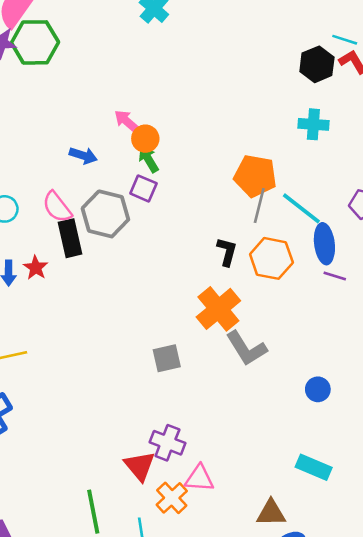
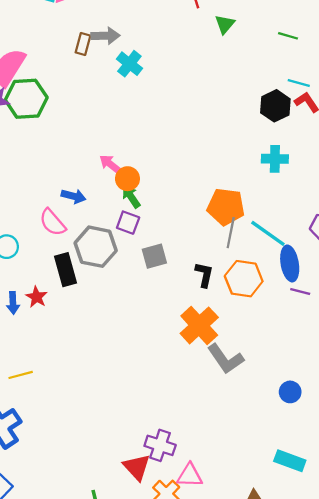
pink semicircle: (57, 207) -> (53, 222), moved
gray square: (167, 358) -> (154, 256), moved

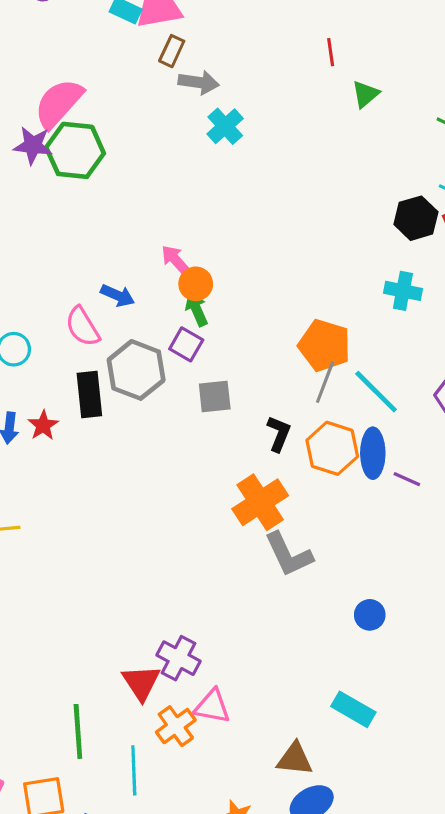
brown rectangle: (83, 44) -> (172, 51), moved
blue ellipse: (290, 263) -> (373, 453), moved

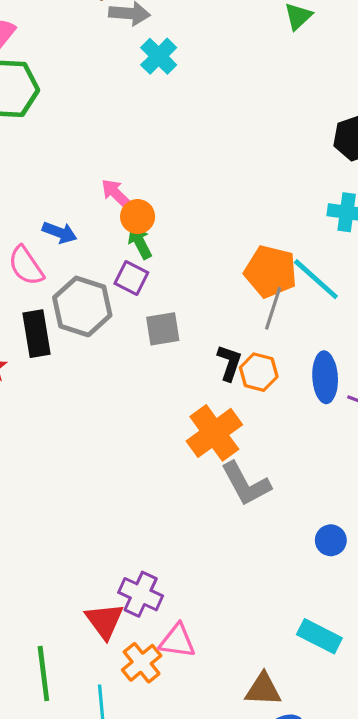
cyan line: (376, 392) -> (316, 279), moved
orange hexagon: (332, 448) -> (259, 372), moved, size x0.7

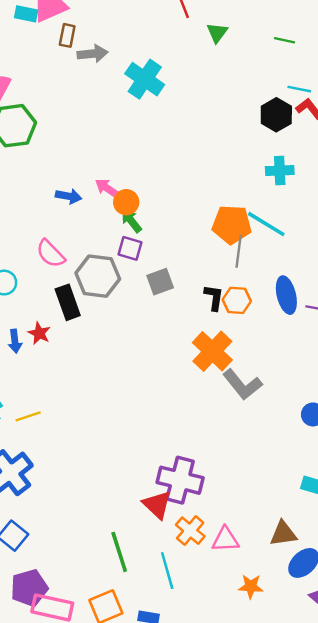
cyan cross: (159, 56) -> (145, 79), moved, size x1.4
blue arrow: (60, 232) -> (69, 196), moved
purple cross: (141, 594) -> (180, 480), size x1.4
pink triangle: (177, 641) -> (225, 540), moved

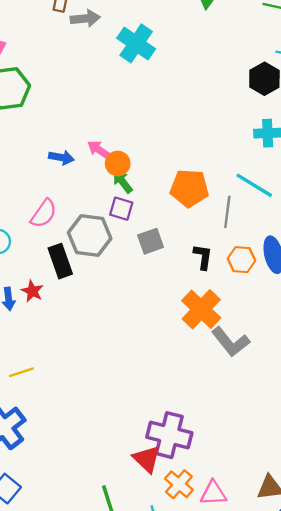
orange pentagon: (232, 225) -> (189, 188), moved
pink semicircle: (51, 254) -> (44, 214), turned -100
orange hexagon: (237, 300) -> (241, 260), moved

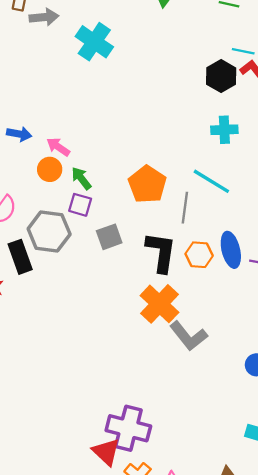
blue arrow: (61, 157) -> (19, 134), moved
orange circle: (118, 164) -> (50, 169), moved
orange pentagon: (189, 188) -> (147, 184), turned 30
black L-shape: (203, 257) -> (161, 252), size x1.6

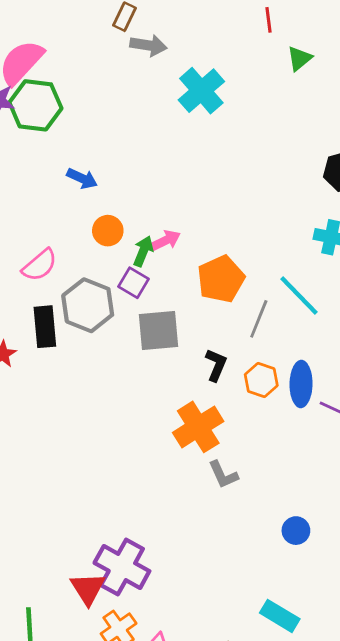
pink arrow: (58, 147) -> (165, 241), moved, turned 105
green arrow: (81, 178) -> (143, 251), turned 45
gray square: (109, 237) -> (158, 330), size x1.4
black L-shape: (161, 252) -> (216, 365), size x0.6
gray L-shape: (189, 336) -> (223, 475), size x0.7

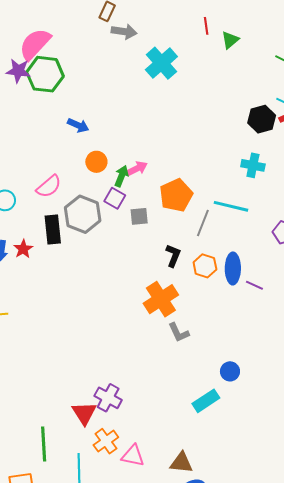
red line: (269, 20) -> (206, 26), moved
cyan line: (299, 295) -> (231, 206), turned -32
gray square: (158, 330) -> (139, 216), moved, size x0.6
purple cross: (122, 567) -> (108, 398), size x0.7
cyan rectangle: (280, 616) -> (206, 401), moved, turned -64

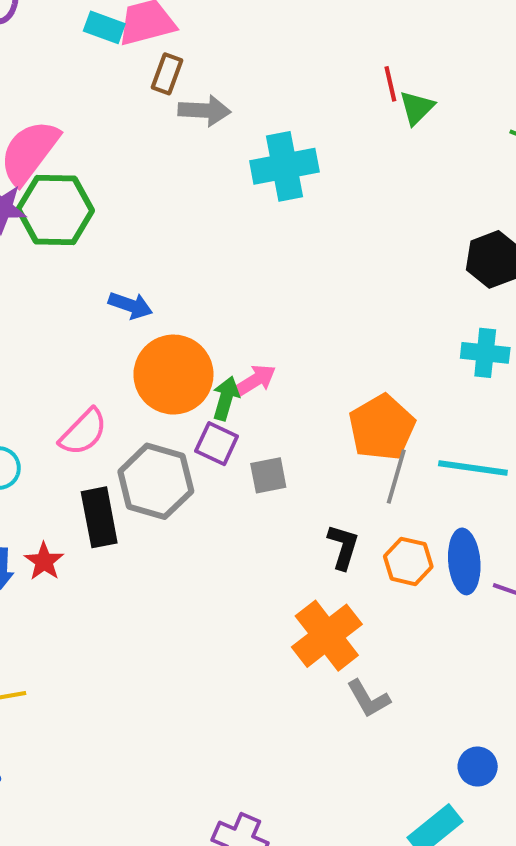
red line: (206, 26) -> (390, 84), moved
cyan cross: (161, 63) -> (284, 166), turned 36
orange circle: (96, 162) -> (173, 375), size x1.8
orange pentagon: (176, 195) -> (382, 427), moved
cyan line: (231, 206) -> (473, 468), moved

